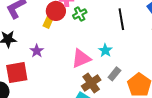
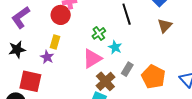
green cross: (80, 14) -> (99, 33), moved
yellow rectangle: (49, 21) -> (55, 42), moved
red square: (17, 73) -> (30, 81), turned 30

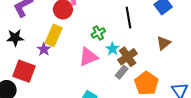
brown triangle: (165, 26) -> (164, 43), moved
yellow rectangle: (55, 42) -> (54, 35), size x1.5
brown cross: (105, 81) -> (128, 57), moved

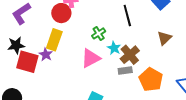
red square: (24, 71) -> (27, 62), moved
gray rectangle: (122, 72) -> (125, 71), turned 48

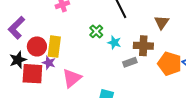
red circle: (61, 13) -> (37, 46), moved
brown cross: (130, 55) -> (143, 46), moved, turned -36
pink triangle: (91, 58) -> (72, 78), moved
orange pentagon: (151, 80) -> (170, 64), moved

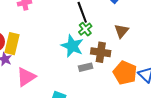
green cross: (96, 31) -> (85, 29), moved
cyan star: (114, 43) -> (72, 46), size x1.6

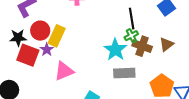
brown cross: (101, 52) -> (142, 46), moved
gray rectangle: (86, 67) -> (124, 73), size x1.5

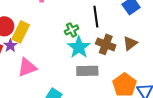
green cross: (131, 36) -> (72, 30), moved

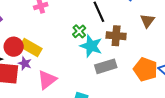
yellow rectangle: (21, 32) -> (31, 48), turned -70
brown triangle: (130, 43) -> (147, 21), moved

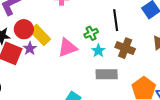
cyan star: (91, 46) -> (98, 51), size x0.6
pink triangle: (47, 80) -> (67, 48), moved

